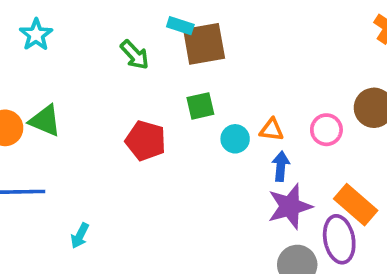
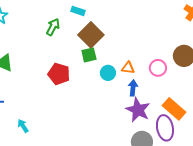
brown square: (204, 44) -> (91, 35), moved, turned -35
green arrow: (135, 55) -> (53, 27), turned -108
purple star: (290, 206) -> (138, 110), turned -30
cyan arrow: (80, 236) -> (23, 126), turned 120

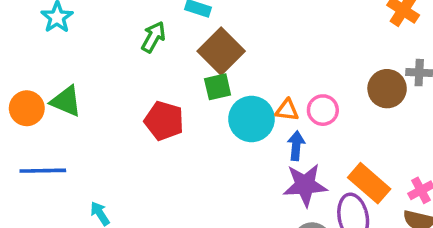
pink circle: (158, 68) -> (323, 110), moved
cyan circle: (108, 73) -> (251, 119), size x1.6
purple star: (138, 110) -> (305, 185), turned -30

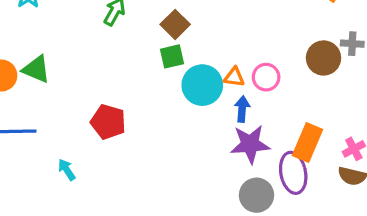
brown square: (221, 51) -> (175, 24), size x0.7
red pentagon: (164, 121) -> (108, 122), moved
orange rectangle: (369, 183) -> (308, 143), turned 72

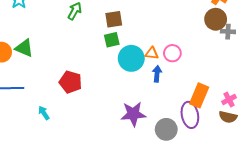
brown square: (175, 24) -> (114, 19), turned 36
brown circle: (323, 58) -> (216, 19), moved
purple star: (250, 144) -> (133, 114), moved

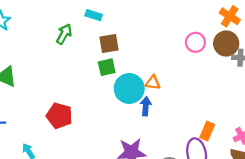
pink circle: (172, 53) -> (195, 42), moved
blue arrow: (157, 74) -> (146, 106), moved
orange rectangle: (199, 95) -> (207, 131), size x0.7

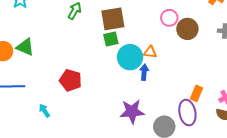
pink circle: (195, 42) -> (169, 18), moved
brown square: (109, 44) -> (113, 19), size x1.4
brown circle: (226, 44) -> (187, 29), moved

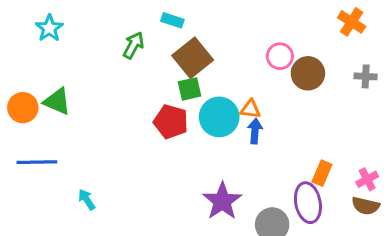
brown square: (113, 19) -> (193, 58), turned -30
blue arrow: (144, 72) -> (255, 131), moved
red pentagon: (71, 80) -> (171, 122), moved
purple star: (132, 112) -> (222, 201), turned -30

